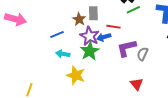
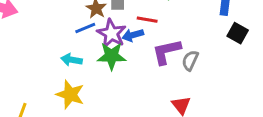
blue line: (57, 34) -> (85, 28), moved
green star: (90, 51) -> (112, 56), turned 30
yellow star: (76, 75) -> (70, 94), moved

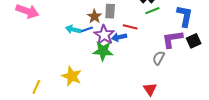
black square: (238, 33) -> (194, 41), turned 32
purple L-shape: (166, 52) -> (172, 39), moved
cyan arrow: (72, 60) -> (73, 29), moved

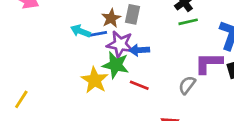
red line: (130, 27) -> (139, 85), moved
purple star: (104, 35) -> (120, 44), turned -30
yellow star: (72, 76) -> (95, 80), moved

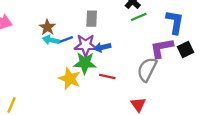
brown star: (111, 18) -> (47, 27), moved
gray semicircle: (187, 85) -> (147, 69), size x1.5

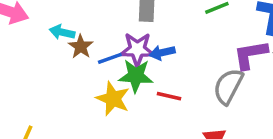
brown star: (47, 27) -> (81, 47), moved
cyan arrow: (51, 40) -> (62, 32), moved
blue line: (65, 40) -> (110, 58), moved

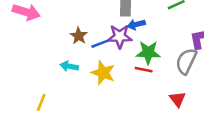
cyan arrow: (62, 32) -> (69, 66), moved
blue arrow: (162, 53) -> (136, 24), moved
green star: (136, 76) -> (148, 53), moved

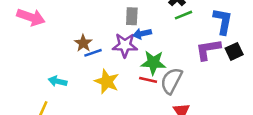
blue line: (100, 44) -> (93, 53), moved
gray semicircle: (186, 61) -> (171, 81), moved
cyan arrow: (69, 66) -> (58, 81), moved

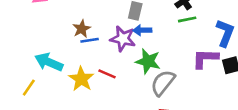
red line: (148, 80) -> (107, 74), moved
cyan arrow: (58, 81) -> (49, 62), size x1.5
yellow star: (107, 82) -> (81, 79), moved

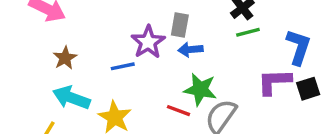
brown star: (82, 29) -> (65, 58), moved
purple star: (123, 39) -> (148, 42), moved, turned 30
red line: (107, 74) -> (178, 111), moved

